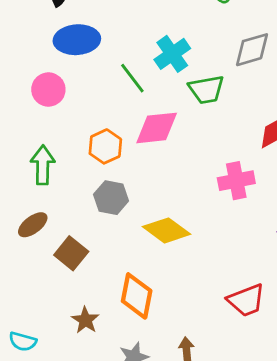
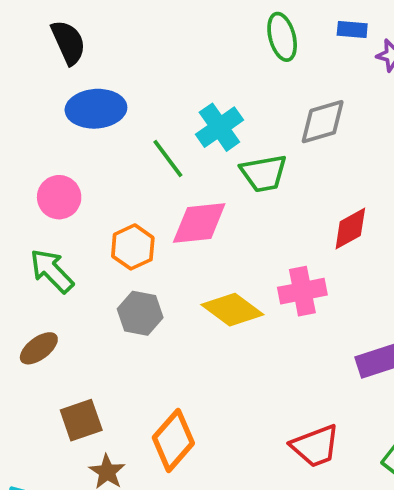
pink circle: (48, 90) -> (59, 197), moved
green arrow: (43, 165) -> (52, 271), turned -45
yellow diamond: (167, 230) -> (232, 310), moved
brown square: (71, 253) -> (81, 420), moved, turned 32
orange diamond: (137, 296) -> (173, 440), turned 30

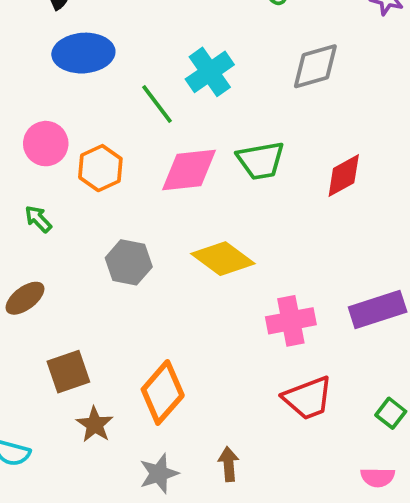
green trapezoid: (264, 173) -> (261, 161), moved
orange hexagon: (133, 247) -> (100, 168), moved
green arrow: (52, 271) -> (38, 219), size x0.6
pink cross: (302, 291) -> (291, 321), moved

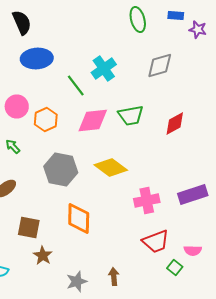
gray hexagon: (129, 262) -> (61, 170), size x1.4
brown square: (68, 372) -> (29, 228), turned 30
orange diamond: (163, 392) -> (79, 218), moved, turned -40
green square: (391, 413) -> (175, 268), moved
pink semicircle: (378, 477) -> (193, 250), moved

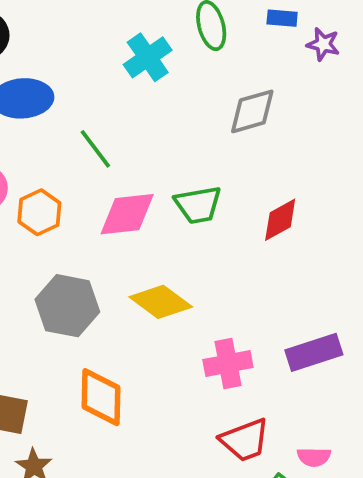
cyan cross: (104, 68) -> (148, 57), moved

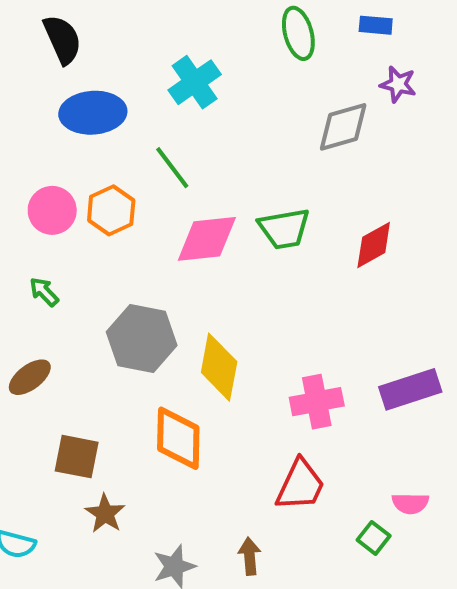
purple star: (323, 44) -> (398, 84), moved
cyan cross: (148, 57) -> (195, 82), moved
orange hexagon: (39, 212) -> (111, 210), moved
yellow diamond: (161, 302) -> (219, 367), moved, turned 64
red trapezoid: (245, 440) -> (300, 485), moved, turned -44

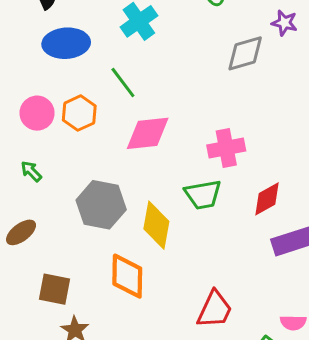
green trapezoid: (284, 229) -> (203, 195), moved
red diamond: (374, 245) -> (267, 199), moved
pink cross: (317, 402) -> (226, 148), moved

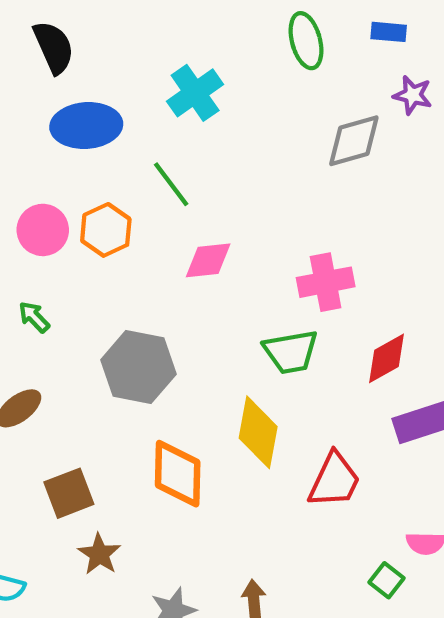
pink diamond: (148, 133) -> (208, 260), size x0.7
yellow diamond: (156, 225) -> (258, 432), moved
brown square: (54, 289) -> (69, 493), turned -32
red trapezoid: (215, 310) -> (334, 480), moved

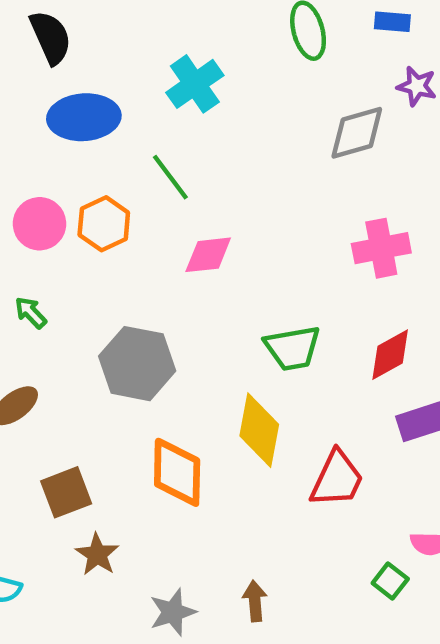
pink cross: (326, 282) -> (381, 248), moved

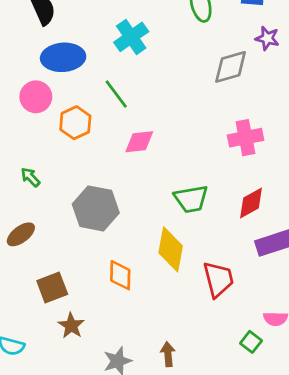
pink circle: (39, 224) -> (36, 97), moved
orange diamond: (177, 472) -> (120, 275), size x0.7
red trapezoid: (337, 479) -> (218, 279), turned -39

